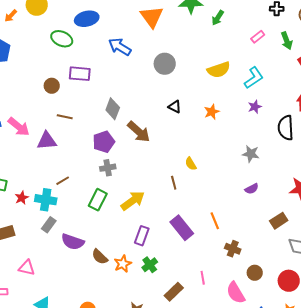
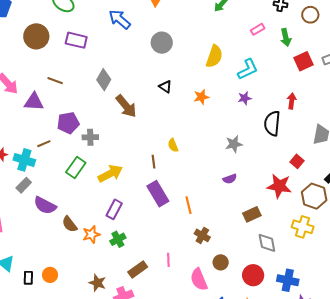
yellow semicircle: (219, 70) -> (214, 56), turned -60
brown circle: (52, 86) -> (36, 36), moved, size x1.6
purple pentagon: (104, 142) -> (68, 123), moved
gray star: (251, 154) -> (234, 144), turned -30
purple rectangle: (182, 228) -> (158, 194), moved

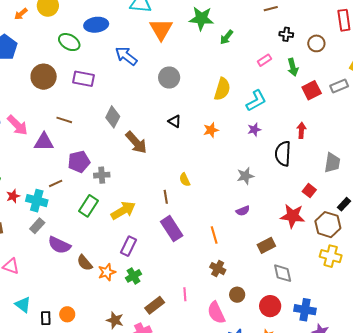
orange line: (189, 205) -> (214, 235), moved
yellow cross: (303, 227) -> (331, 256), moved

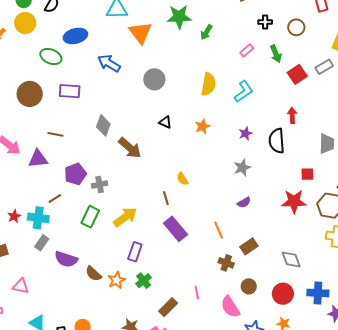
purple star: (254, 130) -> (246, 133), moved
red square: (309, 191) -> (307, 174), turned -32
brown rectangle: (266, 245) -> (249, 246), moved

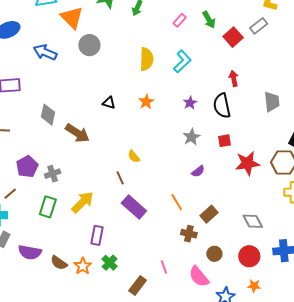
gray circle: (154, 79) -> (89, 45), moved
red square: (307, 174) -> (225, 141), moved

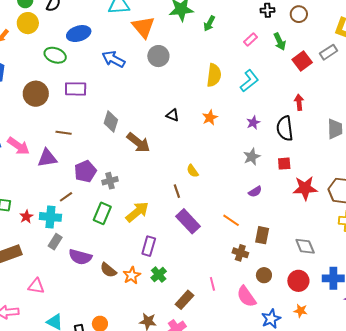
orange line: (177, 202) -> (231, 220), turned -30
brown rectangle: (209, 214) -> (262, 235), turned -42

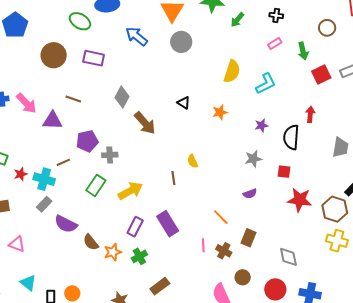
black cross: (268, 10) -> (276, 15), moved
purple rectangle: (188, 221) -> (168, 224), moved
pink line: (212, 284) -> (203, 245), moved

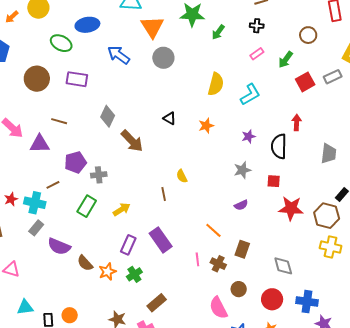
green arrow: (303, 51) -> (286, 60), turned 54
yellow arrow: (130, 191) -> (122, 209), size x0.7
cyan triangle: (28, 283) -> (25, 307), turned -42

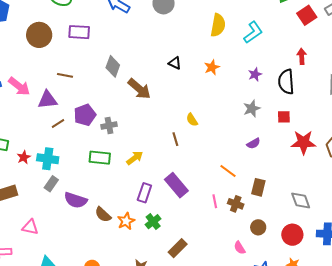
brown line: (53, 185) -> (58, 124), moved
green rectangle: (87, 206) -> (100, 158), turned 70
pink semicircle: (218, 308) -> (240, 248), size x0.6

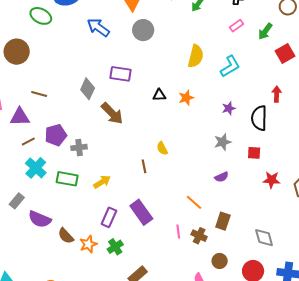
purple rectangle: (79, 32) -> (120, 74), moved
black triangle: (175, 63) -> (159, 95), moved, turned -32
red star: (303, 142) -> (271, 180), size x0.7
cyan cross: (48, 159) -> (36, 168), moved, turned 30

